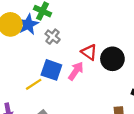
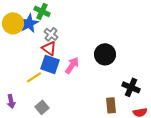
red triangle: (89, 52) -> (49, 48), moved

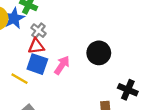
red triangle: (49, 48) -> (36, 46), turned -42
yellow line: (34, 77) -> (19, 79), turned 63

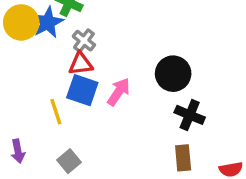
yellow line: (19, 79) -> (56, 112), turned 42
black cross: (128, 90) -> (190, 115), moved

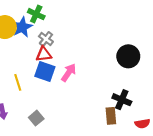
black circle: (173, 74) -> (128, 56), moved
yellow line: (56, 112) -> (18, 82), moved
black cross: (190, 115) -> (122, 100), moved

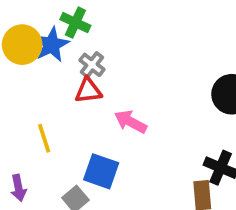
blue square: (45, 72) -> (101, 171), moved
pink arrow: (69, 73) -> (131, 122), turned -96

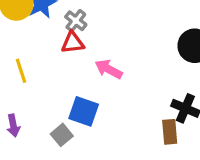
yellow line: (44, 138) -> (21, 71), moved

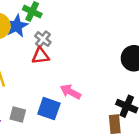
pink arrow: (109, 69) -> (70, 92), moved
gray square: (62, 135) -> (18, 115), moved, turned -35

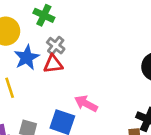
blue star: (17, 26) -> (27, 57), moved

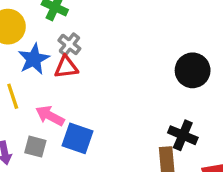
pink arrow: (86, 104) -> (50, 116), moved

